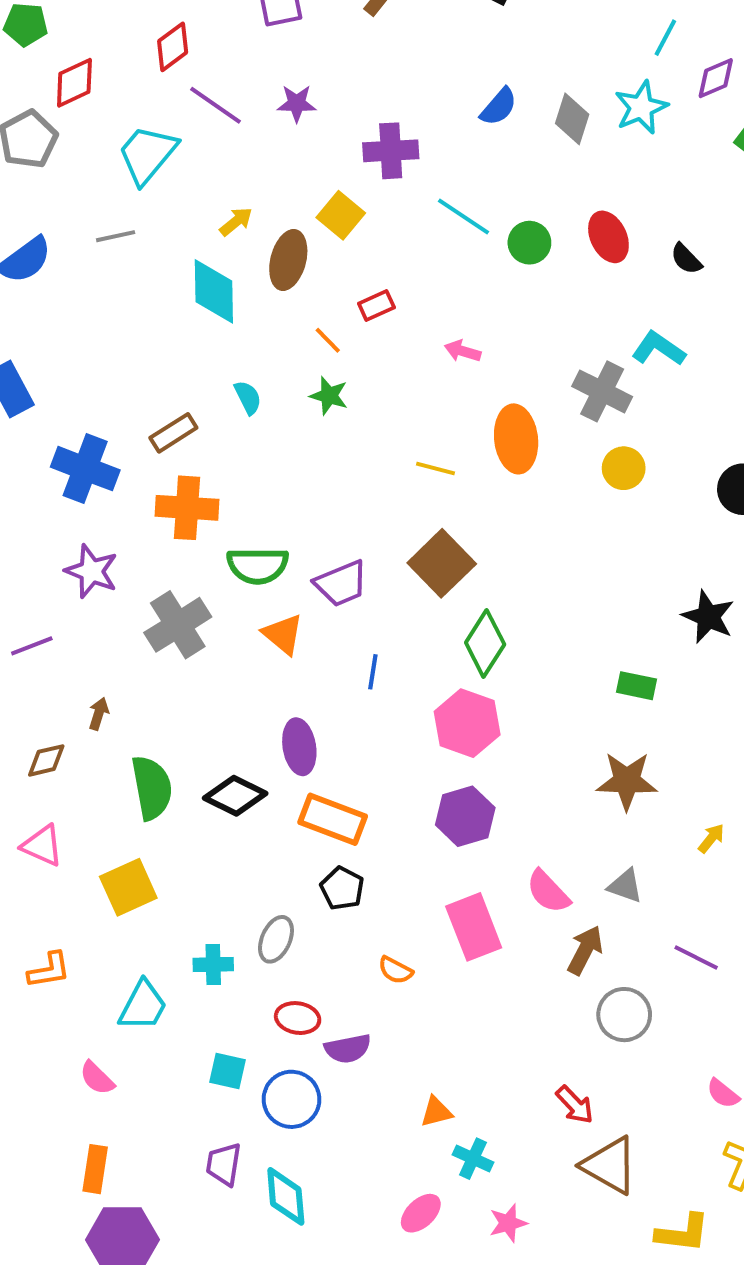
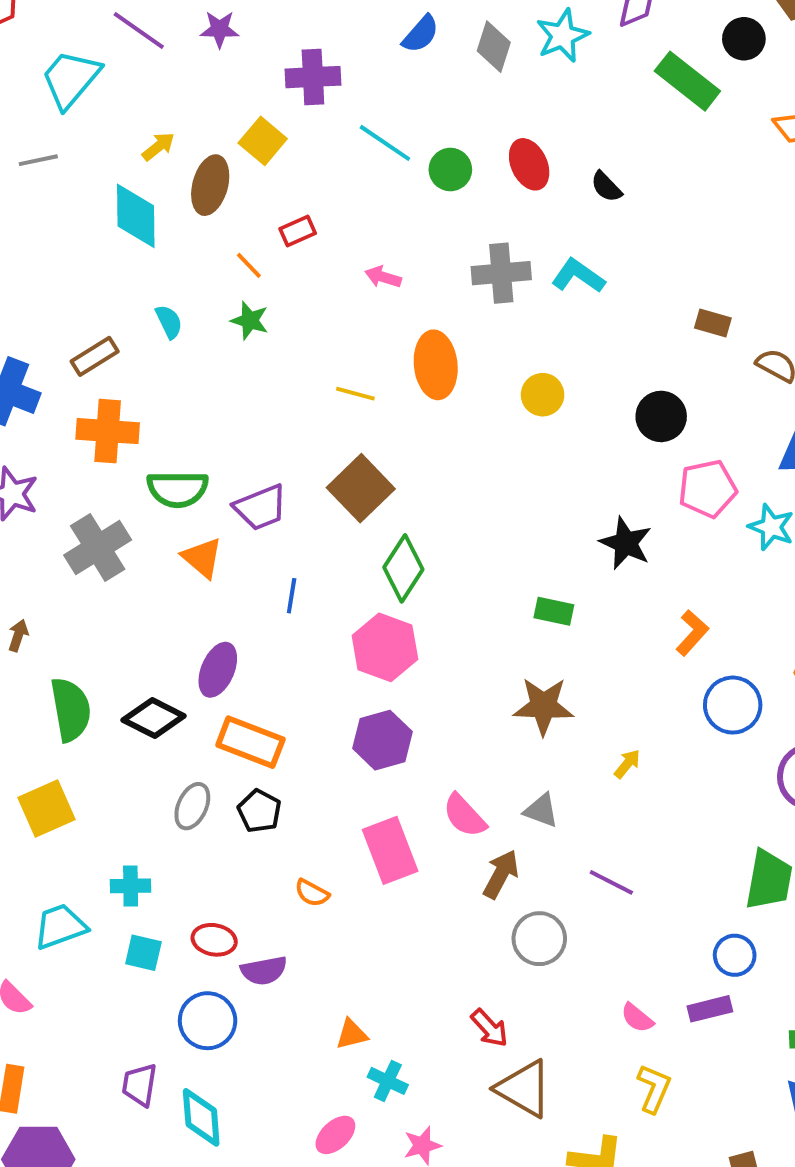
gray cross: (602, 391) -> (501, 273), moved, turned -32
purple ellipse: (299, 747) -> (218, 670), turned 32
gray ellipse: (276, 939) -> (192, 806), moved
cyan trapezoid: (143, 1006) -> (60, 926), turned -138
cyan square: (228, 1071) -> (143, 953), moved

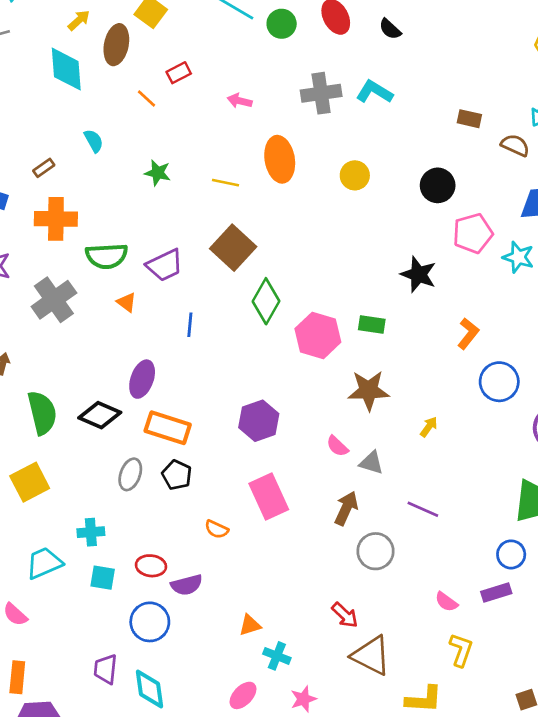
green star: (250, 320) -> (158, 173), moved
brown rectangle: (95, 356) -> (44, 168), size x0.7
orange triangle: (202, 558) -> (127, 302), size x0.7
pink hexagon: (385, 647) -> (318, 335), moved
pink semicircle: (464, 816) -> (337, 446), moved, size x0.7

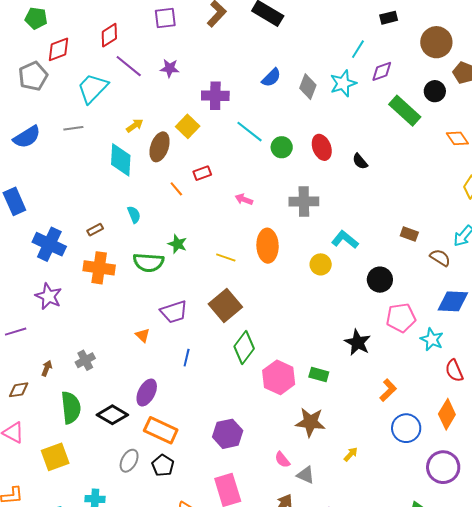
cyan L-shape: (374, 92) -> (345, 240), moved
green semicircle: (107, 256) -> (148, 262), moved
gray cross: (54, 300) -> (85, 360), moved, size x0.6

